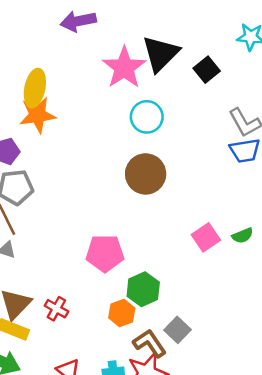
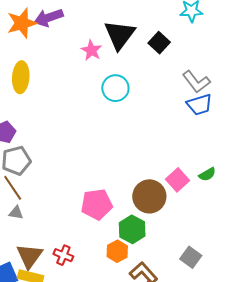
pink star: (124, 68) -> (91, 50), size x0.6
orange star: (37, 115) -> (22, 23), moved
brown circle: (146, 174) -> (149, 196), moved
gray square: (177, 330) -> (191, 257), moved

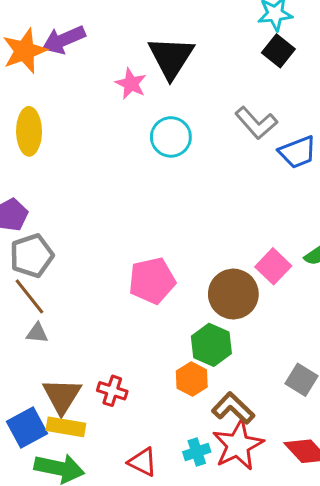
black square: (159, 43) -> (278, 51), moved
gray L-shape: (196, 82) -> (256, 123), moved
pink pentagon: (97, 204) -> (152, 281), moved

